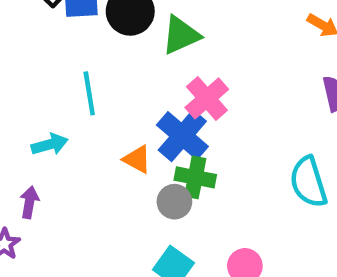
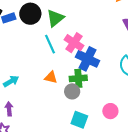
cyan line: (89, 93) -> (50, 44), moved
blue cross: (182, 136) -> (88, 59), moved

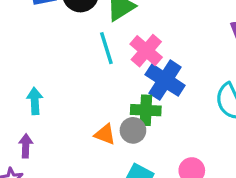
orange triangle: (51, 77) -> (105, 134), moved
cyan arrow: (11, 81) -> (35, 101), turned -70

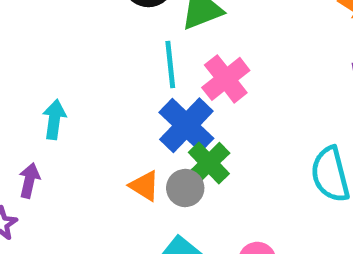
blue cross: (165, 80) -> (186, 125), moved
green cross: (146, 110) -> (209, 163), turned 32

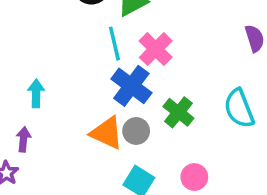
green cross: (209, 163) -> (178, 112), moved
orange triangle: (144, 186) -> (107, 133), size x1.5

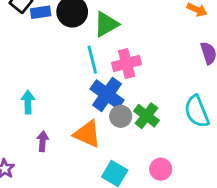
pink cross: (156, 49) -> (127, 64), turned 32
gray circle: (136, 131) -> (121, 116), moved
purple arrow: (23, 139) -> (43, 141), moved

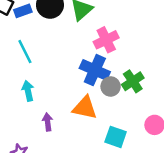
cyan line: (92, 60) -> (25, 52), moved
green cross: (146, 116) -> (133, 81), turned 30

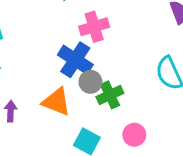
green cross: (133, 81) -> (110, 95), moved

